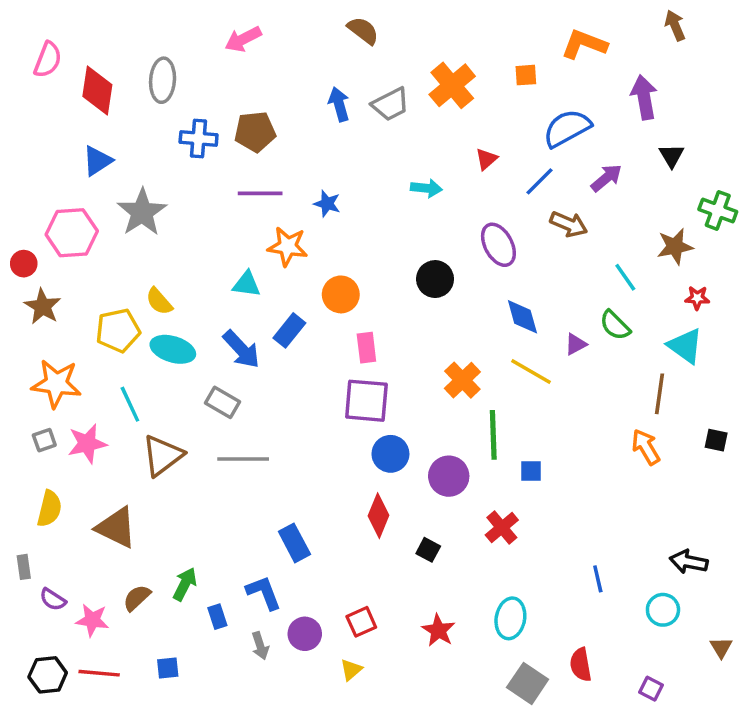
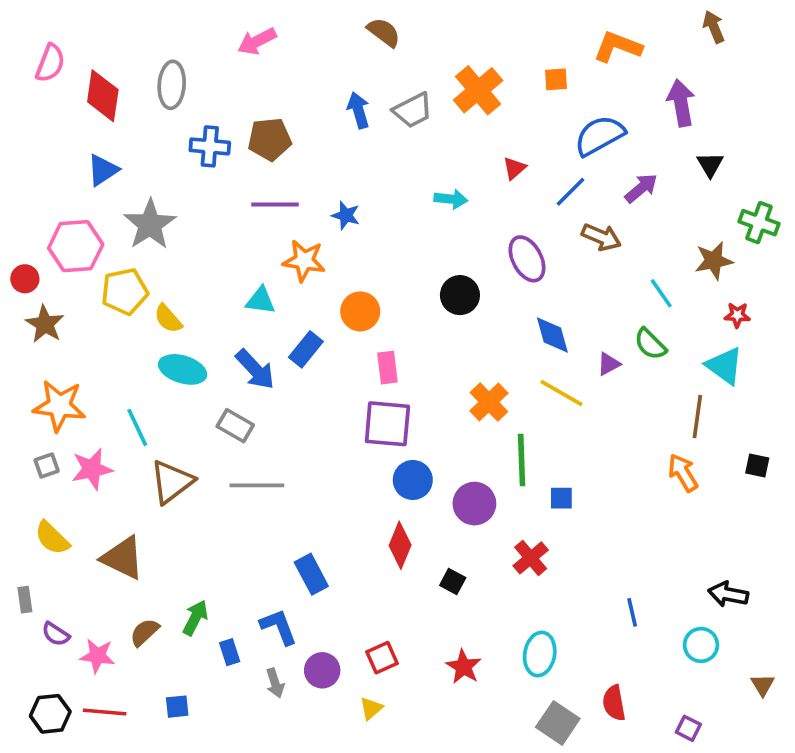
yellow pentagon: (118, 330) -> (125, 291), moved
yellow semicircle: (49, 509) -> (52, 538), turned 120

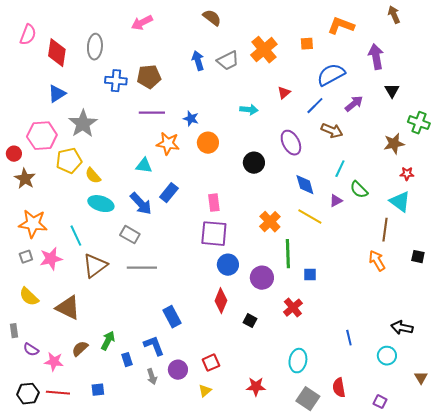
cyan line: (661, 293) -> (340, 169), moved, turned 60
orange circle: (360, 311) -> (208, 143), moved
red star: (464, 667) -> (256, 387), moved, turned -30

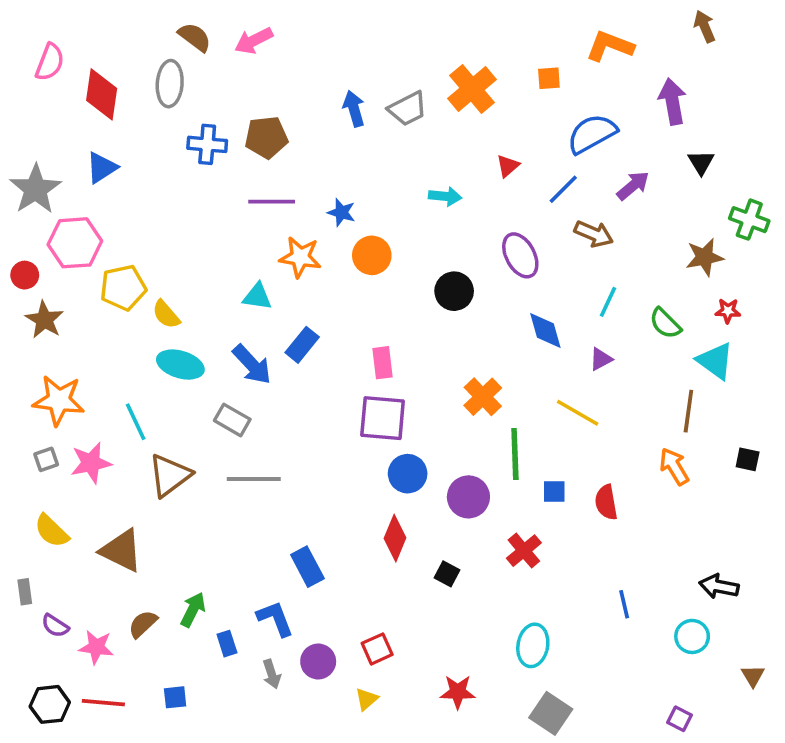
brown semicircle: (212, 18) -> (195, 37), moved
gray star: (83, 124) -> (35, 189), moved
green semicircle: (359, 190) -> (665, 323), moved
yellow line: (310, 217) -> (578, 413), moved
red semicircle: (339, 388) -> (606, 502), moved

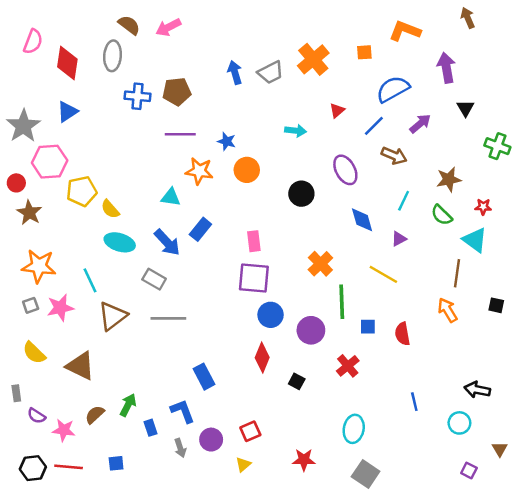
brown star: (705, 257) -> (449, 179), moved
purple square: (680, 719) -> (469, 470), moved

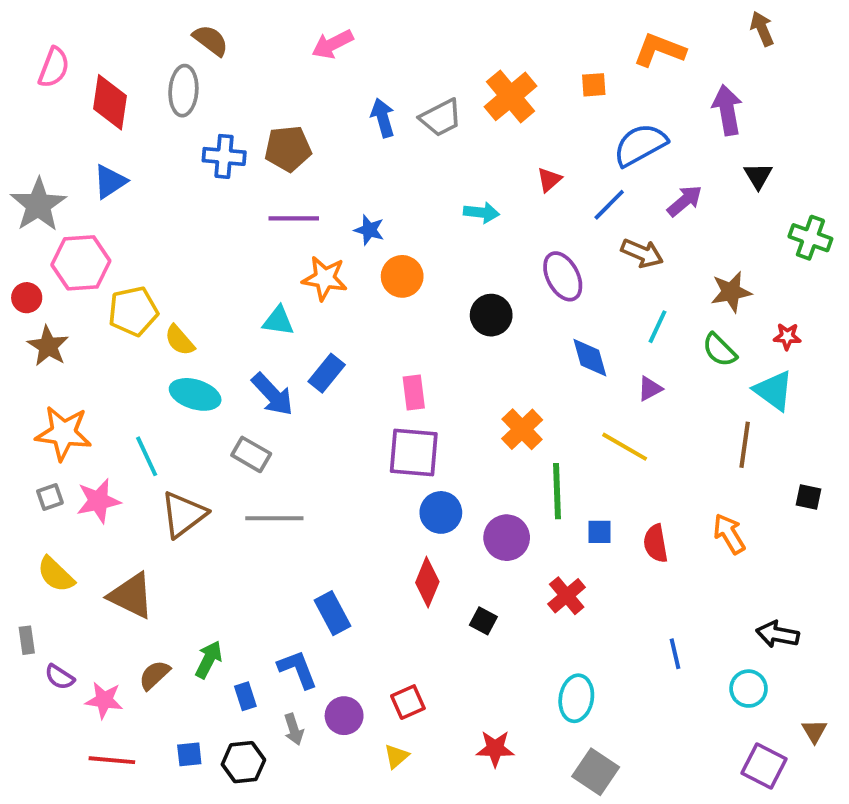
pink arrow: (168, 27) -> (332, 44), moved
orange arrow: (448, 310) -> (729, 534), moved
black hexagon: (33, 468) -> (243, 762), moved
purple square: (469, 470) -> (764, 766), size x1.6

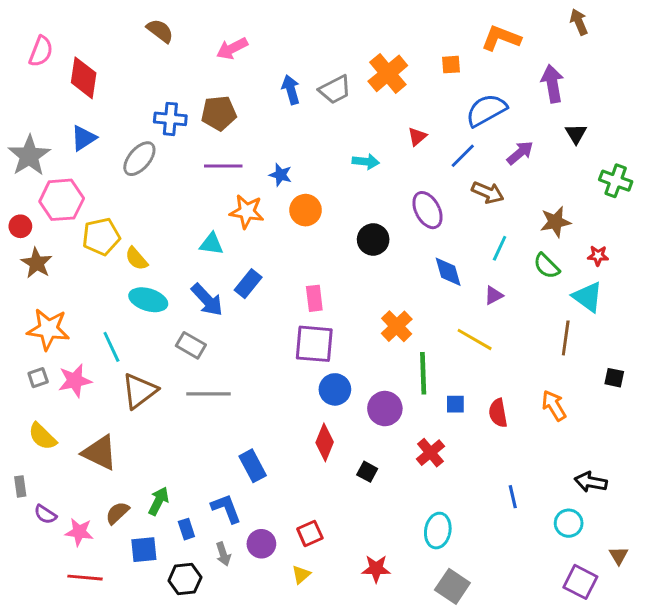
pink arrow: (332, 44) -> (232, 48), moved
gray ellipse: (183, 91) -> (139, 159), moved, turned 36
blue square: (189, 754) -> (144, 550), moved, size x1.4

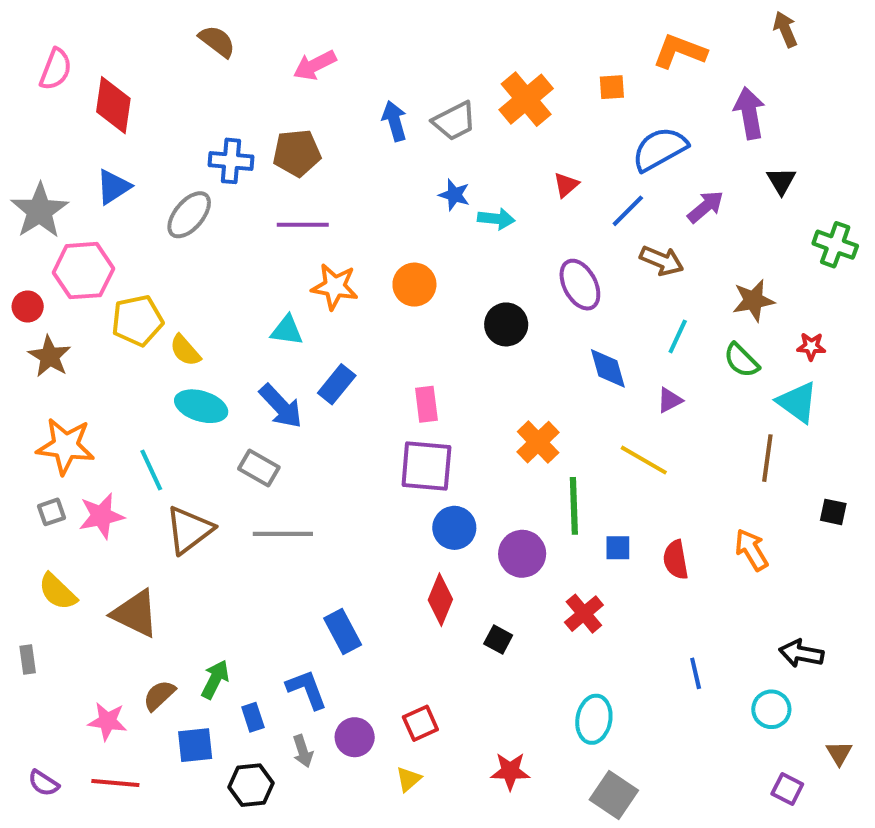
blue star: (281, 175) -> (454, 195), moved
purple semicircle: (45, 514) -> (44, 783), moved
purple square: (580, 582) -> (787, 789), size x0.7

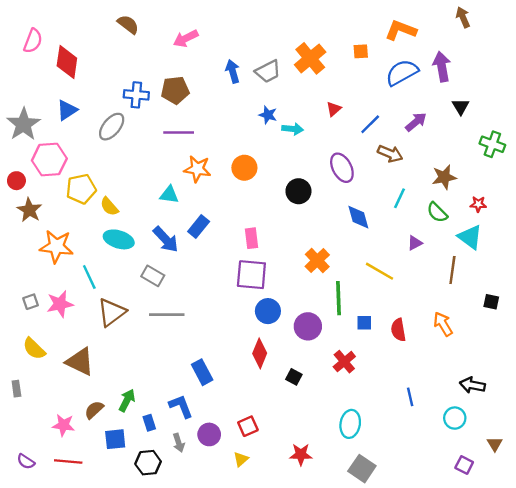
blue semicircle: (660, 149) -> (402, 73), moved
purple triangle: (670, 400) -> (415, 243), moved
orange star: (65, 446) -> (56, 246), moved

